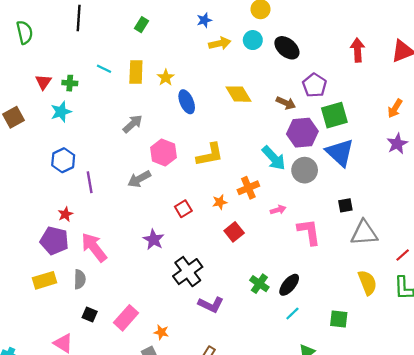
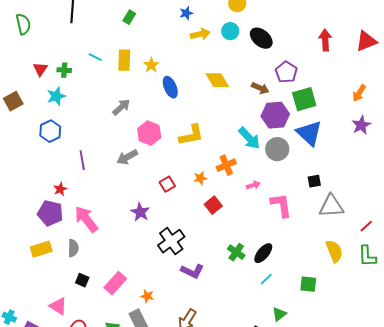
blue hexagon: (63, 160) -> (50, 131), moved

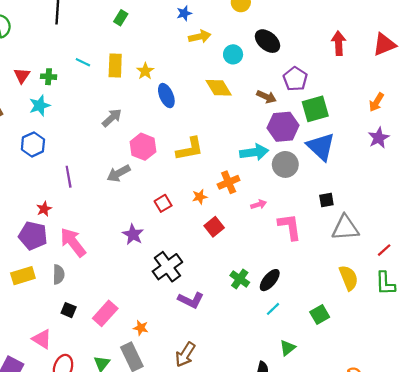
cyan circle: (230, 31) -> (233, 54), moved
cyan arrow: (249, 138) -> (254, 152), turned -55
green square: (308, 284) -> (320, 315), turned -36

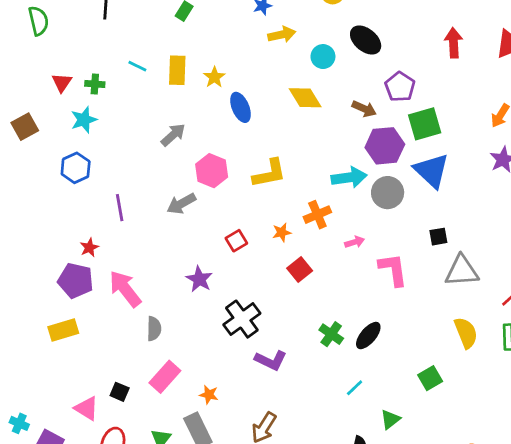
gray semicircle: (59, 274) -> (154, 329), moved
cyan line: (273, 309) -> (355, 388), moved
black square: (69, 310) -> (120, 392), moved

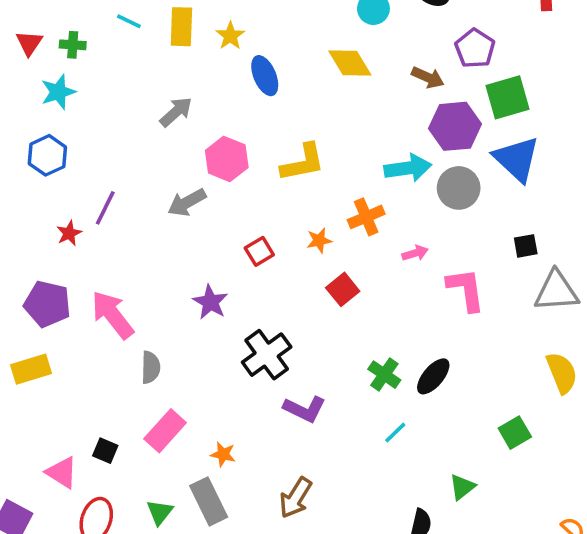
purple line: (120, 208) -> (105, 208), turned 36
red star: (89, 248) -> (69, 233), moved
cyan line: (355, 388) -> (395, 433), moved

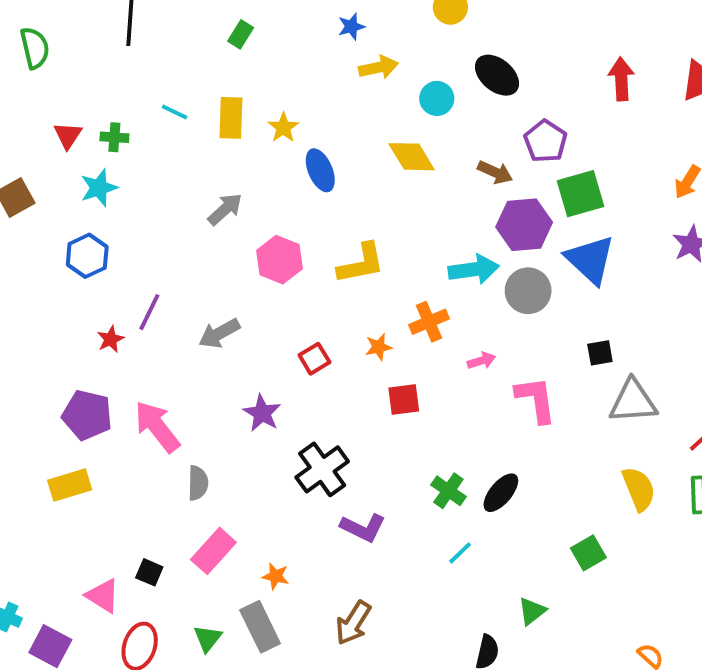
gray arrow: (187, 202) -> (219, 333), moved
red square: (343, 289) -> (404, 399), turned 32

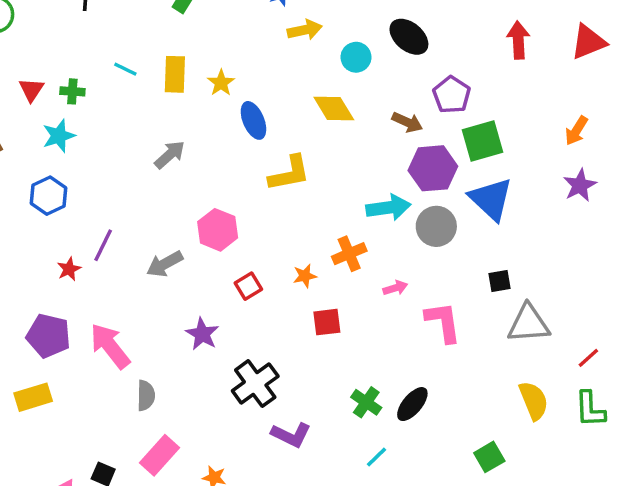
pink hexagon: (279, 260) -> (218, 230), moved
yellow L-shape: (361, 264) -> (289, 173), moved

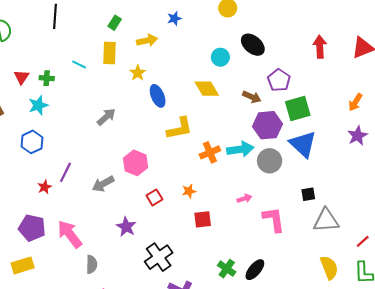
yellow arrow: (305, 30) -> (147, 40), moved
yellow rectangle: (175, 74) -> (109, 53), moved
orange cross: (349, 254) -> (210, 152), moved

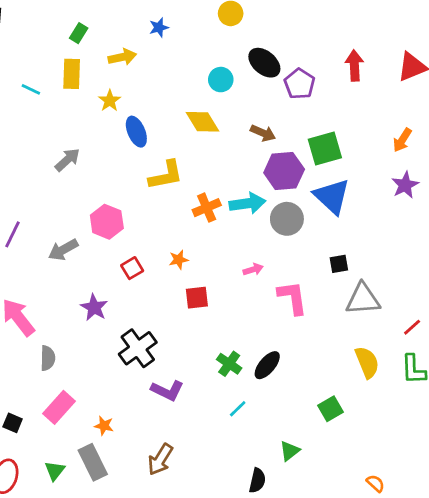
purple pentagon: (279, 80) -> (300, 84), moved

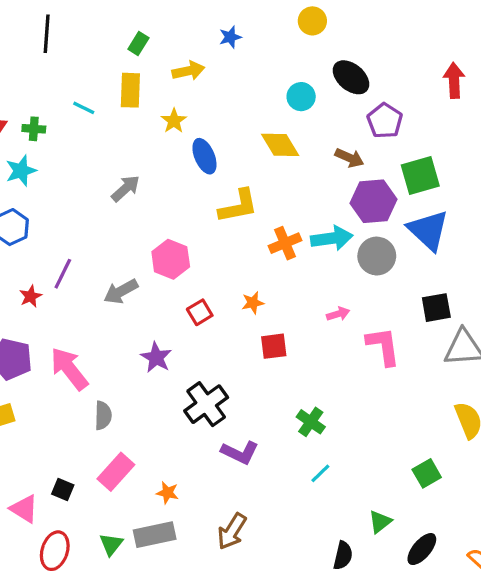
purple pentagon: (300, 84) -> (385, 121), moved
black square: (339, 264) -> (436, 308), size x1.4
black ellipse: (267, 365) -> (422, 549), moved
gray rectangle: (93, 462) -> (155, 535), turned -76

